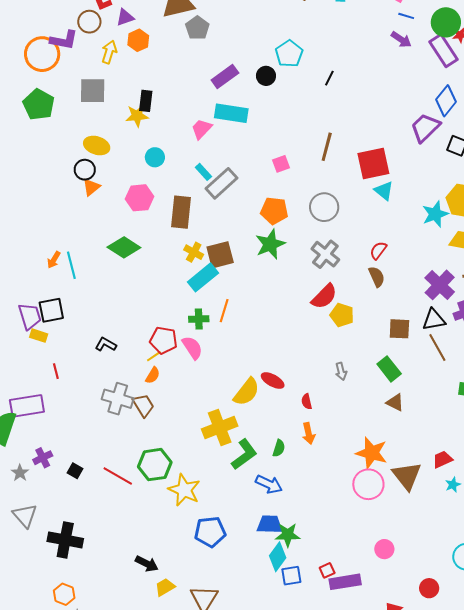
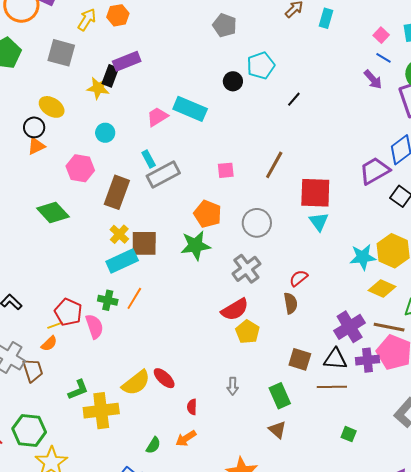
gray pentagon: (197, 28) -> (225, 25), moved, turned -30
purple rectangle: (225, 77) -> (127, 61), moved
brown line: (437, 347) -> (332, 387), turned -76
orange arrow: (309, 433) -> (186, 438), turned 55
green L-shape: (244, 454) -> (78, 390), moved, size x0.7

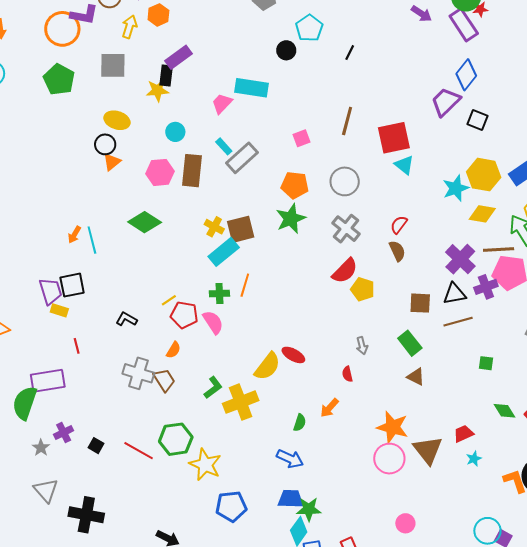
brown rectangle: (117, 192) -> (192, 171), moved
yellow line: (55, 325) -> (169, 300), moved
red semicircle: (192, 407) -> (347, 374), moved

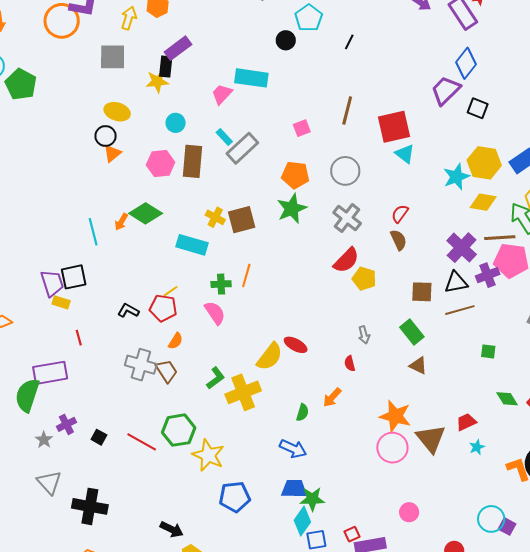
green pentagon: (59, 79) -> (21, 84), moved
orange arrow: (74, 235) -> (121, 222), moved
cyan rectangle: (224, 252) -> (192, 245), moved, turned 56
red pentagon: (184, 315) -> (163, 308), moved

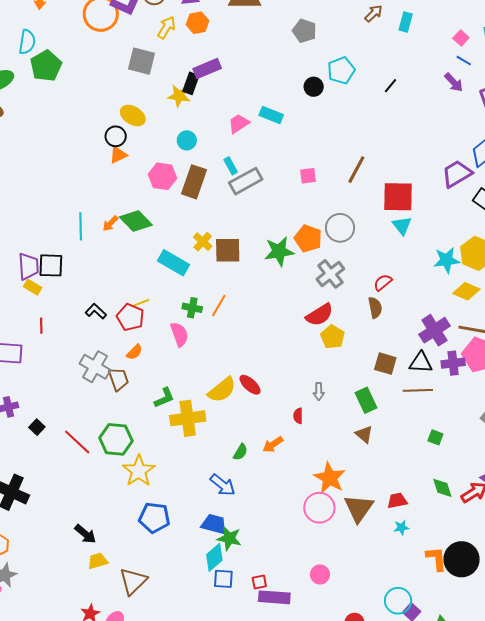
black line: (349, 42) -> (391, 86), moved
cyan rectangle: (251, 78) -> (271, 115), size x0.7
orange pentagon: (295, 175) -> (308, 238), moved

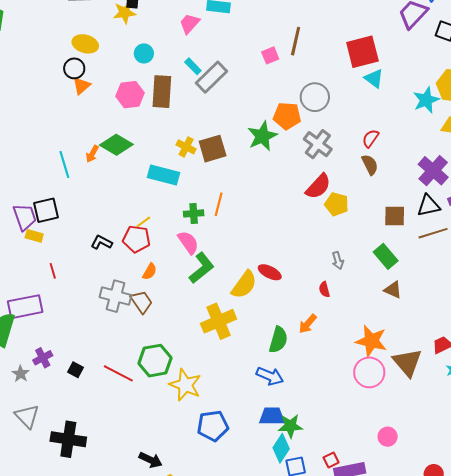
brown line: (356, 170) -> (296, 41), moved
green L-shape: (164, 398) -> (202, 268), moved, size x1.4
green semicircle: (240, 452) -> (278, 340), size x1.5

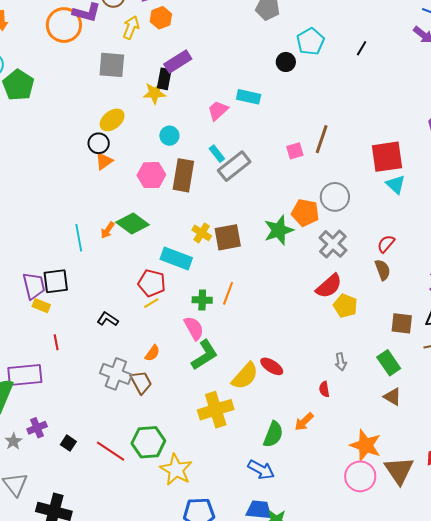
yellow ellipse: (85, 44) -> (112, 120), turned -60
red pentagon: (136, 239) -> (152, 283), moved

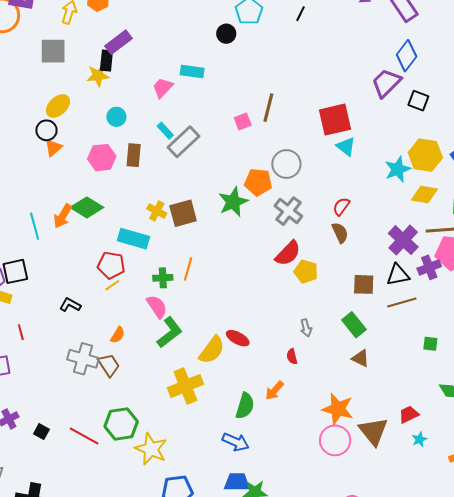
brown rectangle: (183, 175) -> (134, 155), size x0.7
orange arrow: (108, 230) -> (63, 216), size x1.4

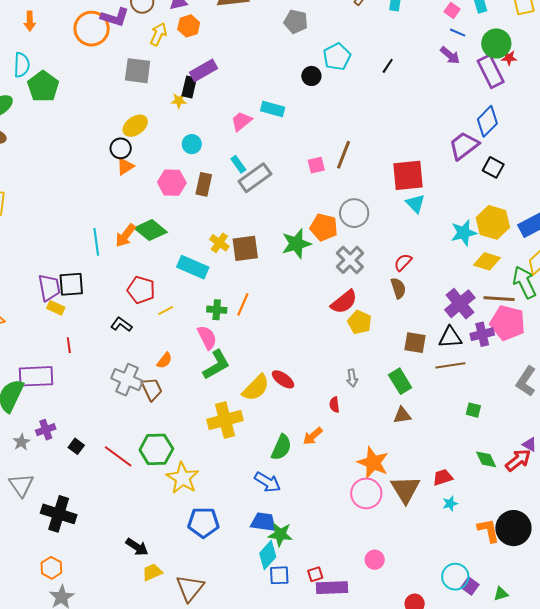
yellow star: (98, 76) -> (179, 101), size x0.7
red pentagon: (111, 265) -> (141, 290), moved
brown triangle: (360, 358) -> (402, 415), turned -42

